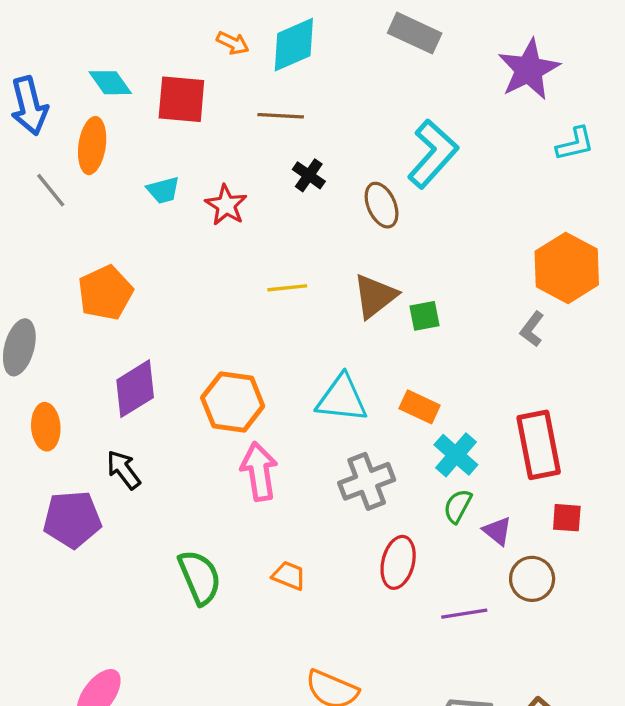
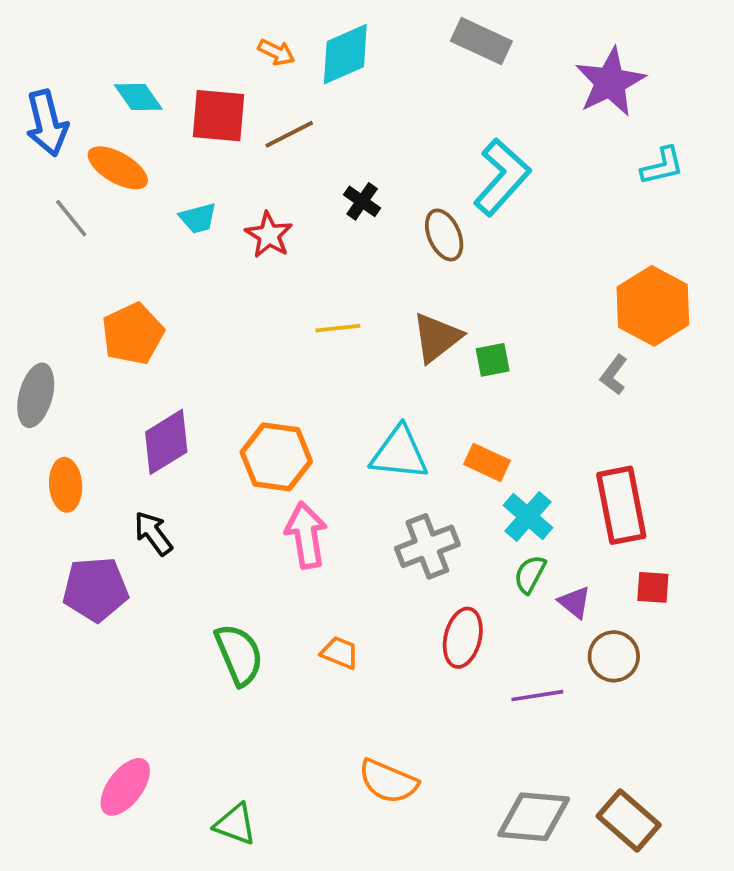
brown line: (281, 116) -> (289, 134), moved, turned -30
orange ellipse: (92, 146) -> (118, 168), turned -68

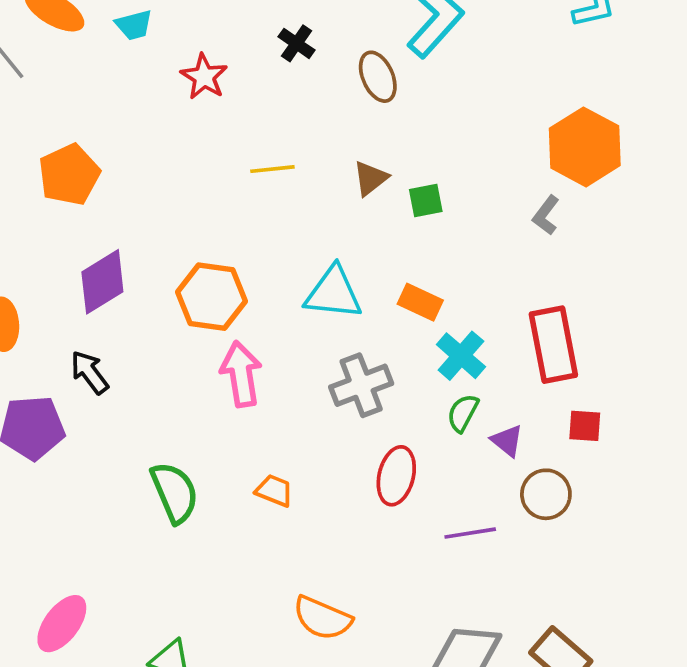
cyan trapezoid: (198, 218) -> (134, 25), moved
brown triangle: (437, 338) -> (370, 178), size x0.7

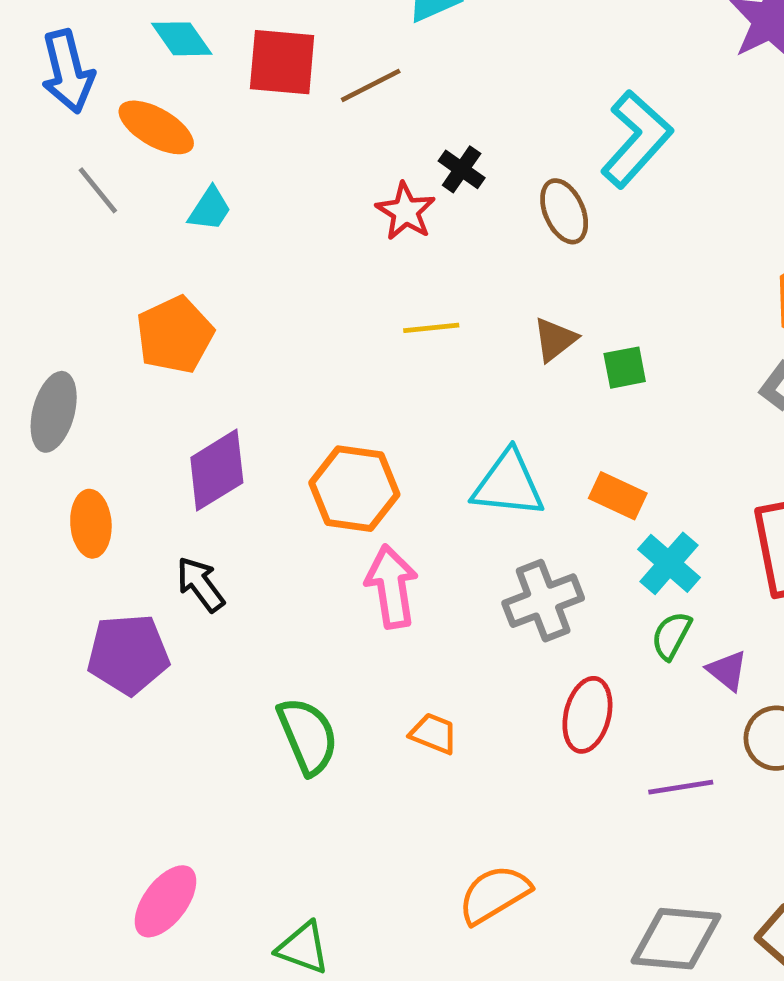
cyan trapezoid: (134, 25) -> (210, 209), moved, turned -42
red star: (204, 77) -> (406, 211), moved
orange semicircle: (322, 618) -> (494, 894), turned 126

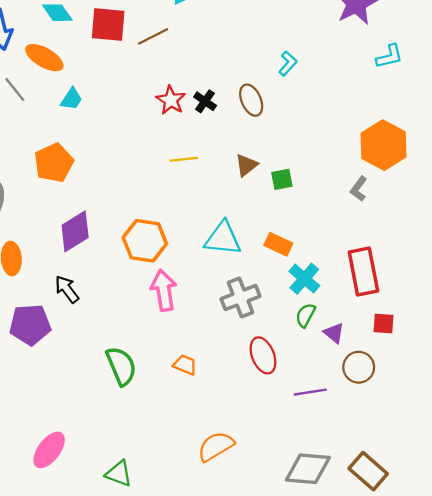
cyan L-shape: (636, 139) -> (288, 64), size x0.5
black cross: (462, 169) -> (205, 101), moved
red ellipse: (587, 715) -> (263, 355), turned -36

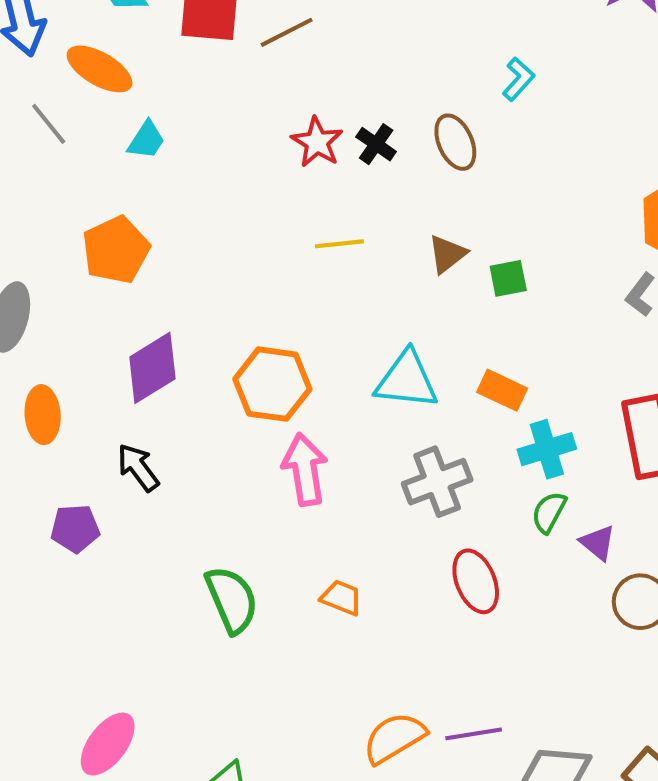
cyan cross: (304, 279) -> (547, 449), turned 32
purple pentagon: (30, 325) -> (75, 528), size x0.7
purple line: (310, 392) -> (474, 734), moved

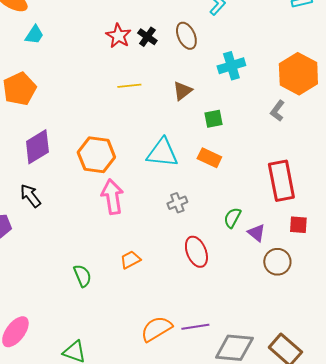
green square: (508, 278) -> (213, 119), moved
cyan cross: (547, 449) -> (231, 66), moved
gray cross: (437, 482) -> (177, 203), size x0.6
orange trapezoid: (341, 598) -> (130, 260), turned -50
green semicircle: (232, 600) -> (82, 276), moved, size x0.7

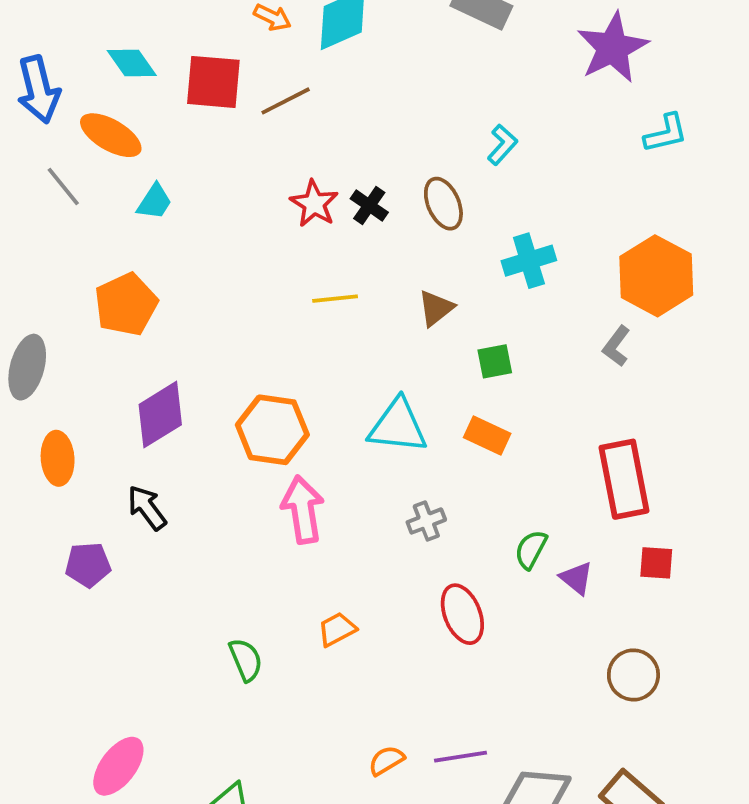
brown circle: (277, 262) -> (633, 675), moved
orange semicircle: (156, 329) -> (386, 761), size x0.6

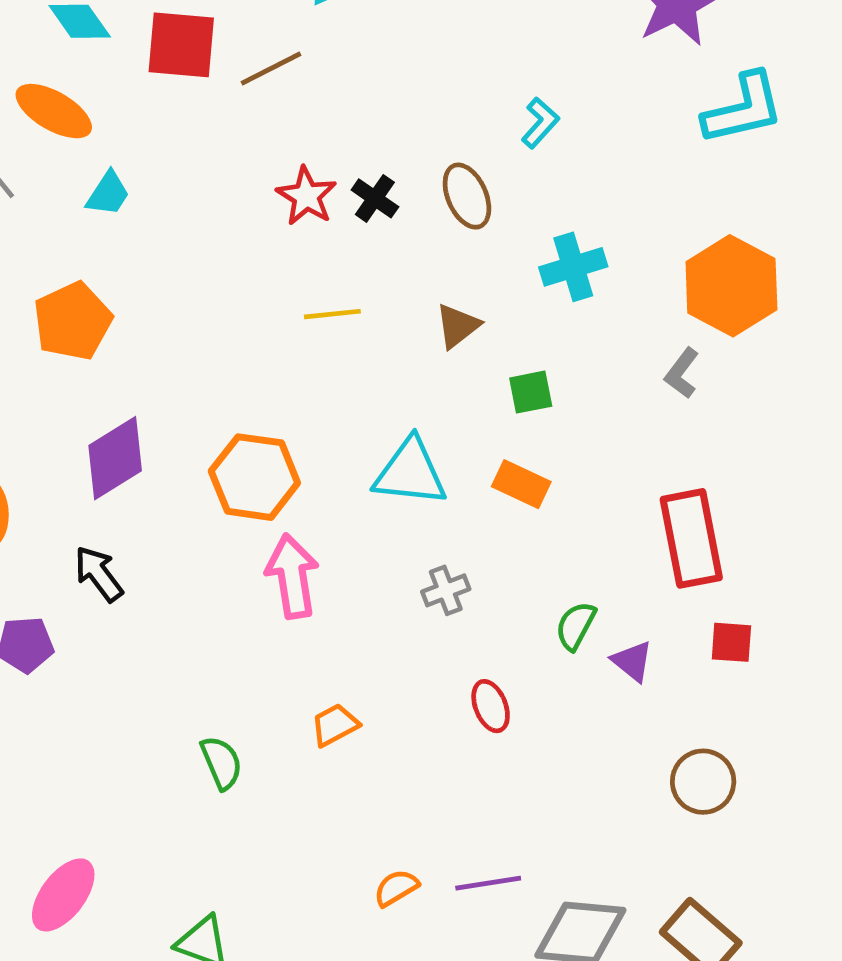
cyan L-shape: (666, 133) -> (743, 109), size x1.5
red ellipse: (462, 614) -> (491, 706), size x0.7

